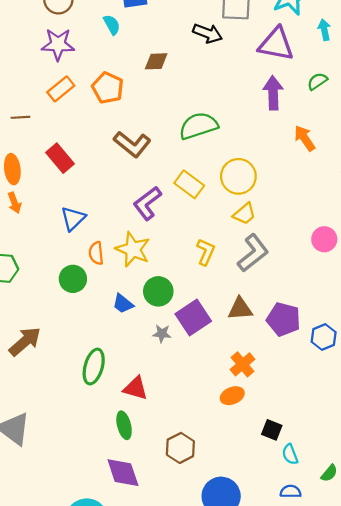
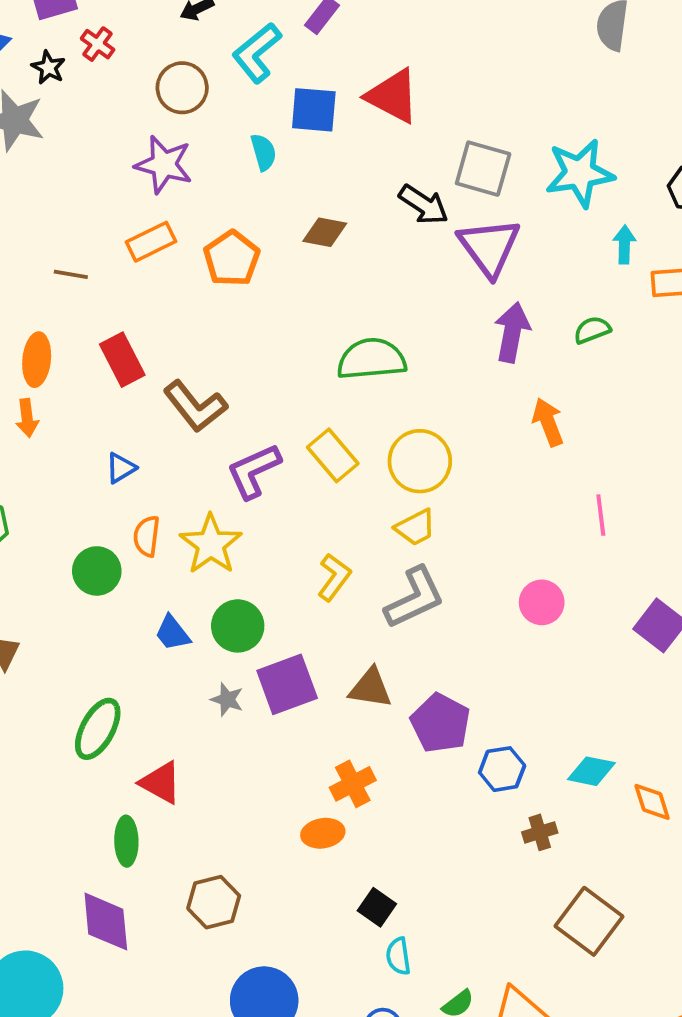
purple triangle: (276, 44) -> (489, 247), moved, turned 30
brown L-shape: (132, 144) -> (195, 406), moved
blue triangle: (73, 219) -> (121, 468), size x0.7

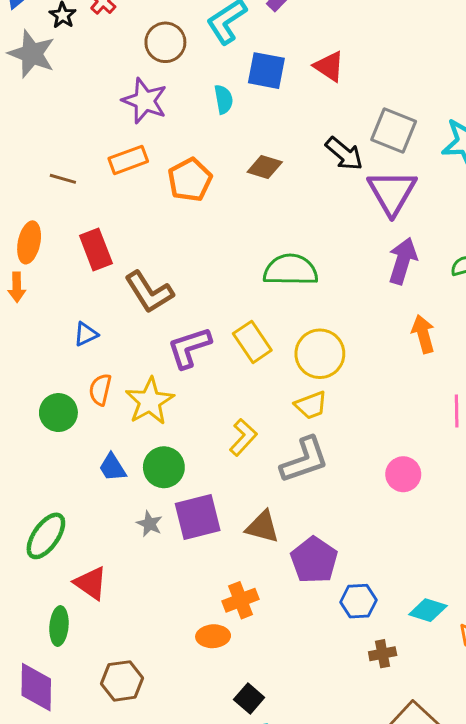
red triangle: (393, 96) -> (329, 66), size x0.7

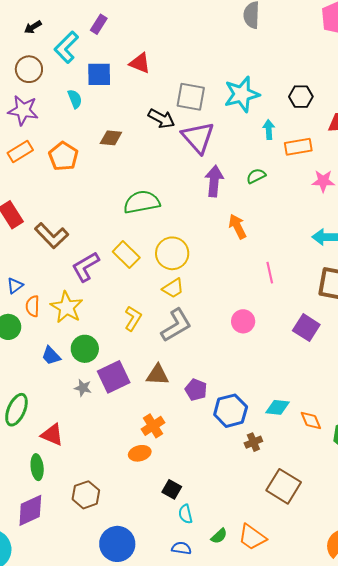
blue triangle: (86, 334) -> (15, 286), moved
purple pentagon: (314, 560) -> (196, 390), size x0.7
blue hexagon: (358, 601) -> (231, 411), size x1.4
purple diamond: (36, 687) -> (30, 510), turned 76

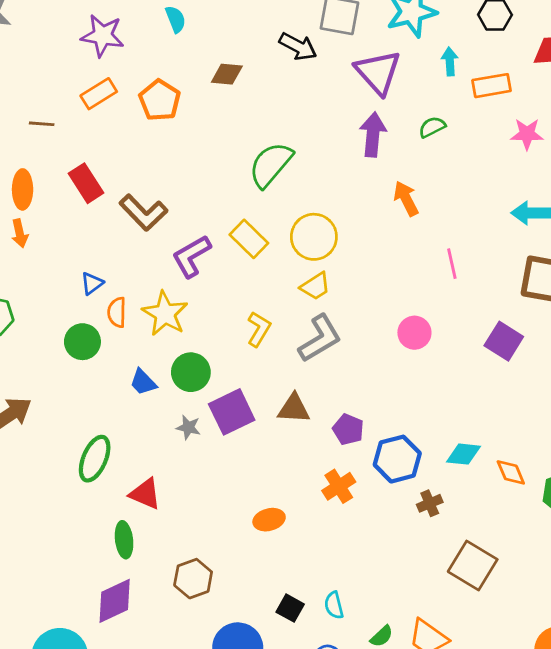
purple triangle: (198, 138) -> (378, 72), moved
green semicircle: (142, 202) -> (271, 165), turned -39
orange cross: (153, 426) -> (339, 486), moved
black square: (172, 489) -> (290, 608), moved

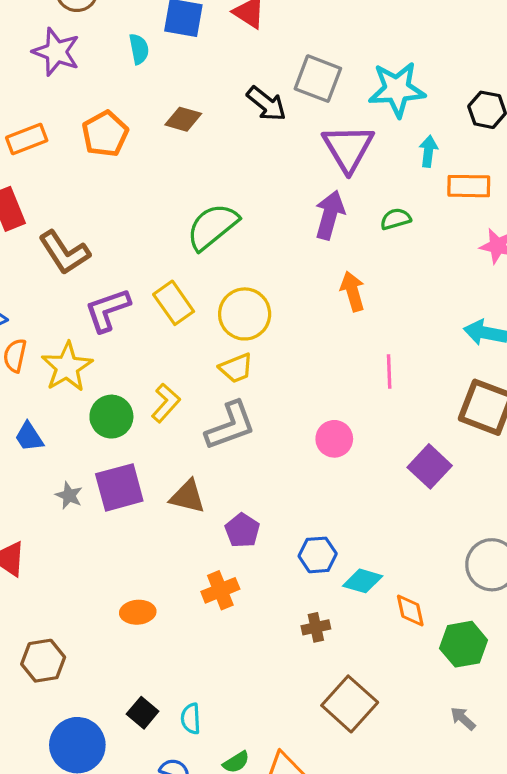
orange rectangle: (99, 94) -> (27, 139), moved
green circle: (191, 372) -> (111, 417), moved
blue hexagon: (397, 459) -> (318, 555), moved, size x0.7

